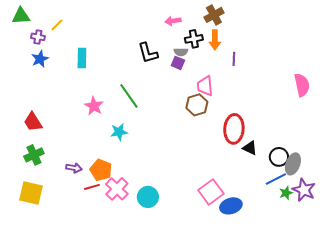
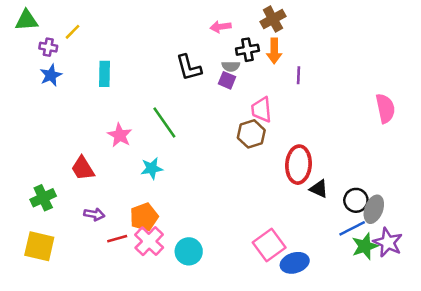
red trapezoid: (33, 122) -> (83, 168), moved
orange pentagon: (101, 170) -> (144, 217), moved, turned 30
green star: (286, 193) -> (365, 246), size x1.5

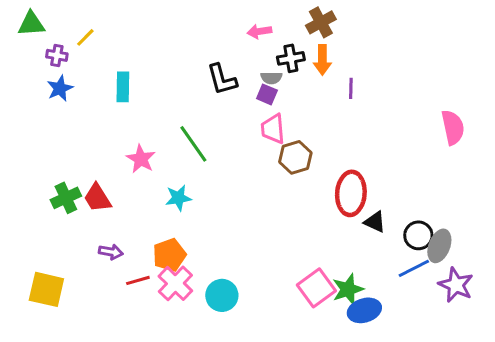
pink trapezoid: (261, 110) -> (273, 129), moved
green cross: (43, 198) -> (66, 198), moved
green star: (365, 246) -> (348, 289), moved
blue ellipse: (295, 263) -> (364, 310), moved

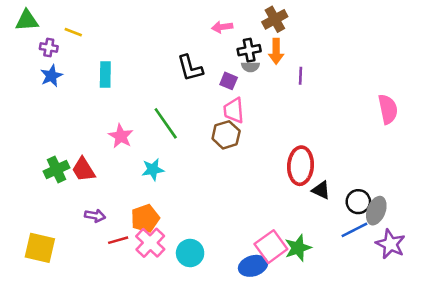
yellow line: (85, 37) -> (73, 32), turned 66
gray semicircle: (271, 78) -> (250, 67), moved
brown hexagon: (295, 157) -> (226, 135), moved
blue ellipse: (364, 310) -> (253, 266), moved

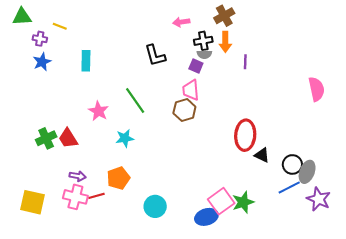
purple square: (229, 81) -> (196, 66), moved
pink cross: (150, 243) -> (75, 197), moved, turned -30

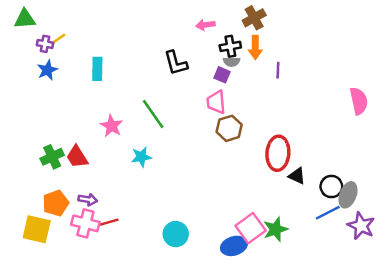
yellow line: (60, 26) -> (58, 39), moved, turned -56
brown hexagon: (184, 110) -> (229, 128), moved
orange pentagon: (118, 178) -> (56, 203), moved

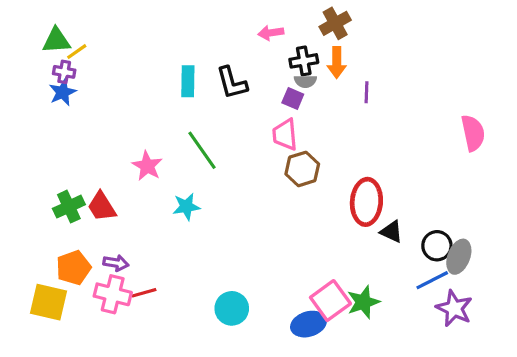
green triangle: (25, 19) -> (56, 41), moved
purple cross: (45, 44) -> (64, 72), moved
cyan rectangle: (97, 69) -> (188, 81), moved
purple star: (361, 226) -> (454, 308), moved

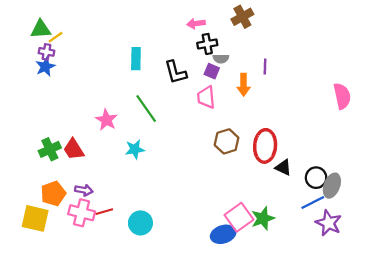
black cross: (304, 61) -> (207, 44), moved
orange arrow: (337, 62) -> (244, 85), moved
black L-shape: (232, 83) -> (176, 72), moved
brown hexagon: (302, 169) -> (227, 141), moved
cyan circle: (232, 308) -> (140, 223), moved

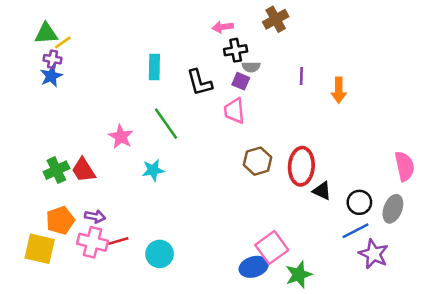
orange arrow: (244, 85) -> (339, 90), moved
pink semicircle: (342, 96) -> (405, 166), moved
gray ellipse: (332, 186) -> (393, 209), moved
green star: (263, 218) -> (299, 275), moved

